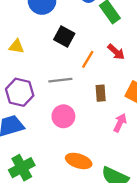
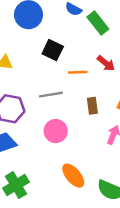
orange line: (88, 59) -> (78, 72), turned 60
orange ellipse: (79, 161) -> (73, 176), turned 35

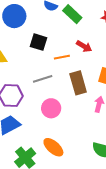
brown rectangle: (92, 106) -> (78, 83), size x1.6
orange ellipse: (73, 176) -> (53, 147), moved

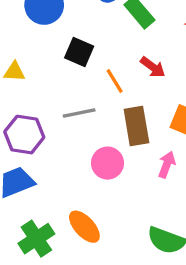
orange line: (62, 57) -> (115, 81), turned 63
pink circle: (51, 108) -> (107, 163), moved

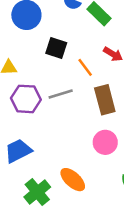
purple hexagon: (24, 135) -> (26, 99), moved
pink circle: (107, 163) -> (105, 142), moved

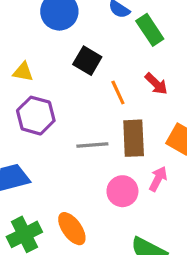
gray line: (61, 94) -> (92, 145), moved

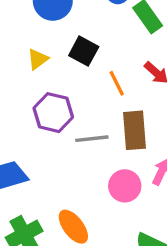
yellow triangle: (23, 72) -> (38, 59), moved, turned -45
purple hexagon: (36, 116) -> (53, 113), moved

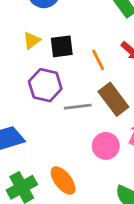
black square: (84, 51) -> (62, 46), moved, turned -35
brown rectangle: (135, 130) -> (113, 99), turned -32

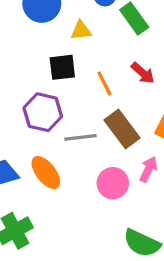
yellow triangle: (32, 40) -> (81, 30), moved, turned 30
orange ellipse: (63, 181) -> (46, 173), moved

